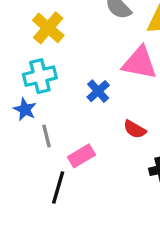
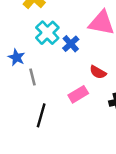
cyan cross: (40, 76) -> (47, 33), moved, turned -30
pink rectangle: (81, 156) -> (78, 94), moved

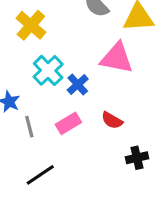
pink rectangle: (78, 94) -> (68, 123), moved
black line: (41, 115) -> (40, 175), turned 40

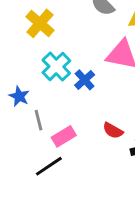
red semicircle: (112, 120) -> (113, 131), moved
pink rectangle: (68, 123) -> (64, 136), moved

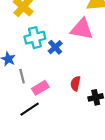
cyan cross: (56, 67) -> (35, 38), turned 30
red semicircle: (113, 131) -> (75, 84), turned 72

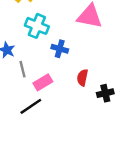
cyan cross: (35, 38) -> (37, 26), turned 36
blue cross: (55, 47) -> (60, 49), moved, turned -32

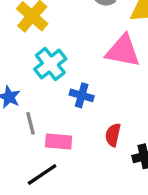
cyan cross: (37, 26) -> (50, 64), turned 30
pink rectangle: (43, 82) -> (59, 142), turned 36

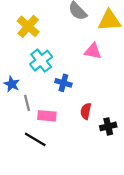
pink triangle: (123, 51) -> (93, 51), size x0.7
black line: (42, 174) -> (35, 139), turned 65

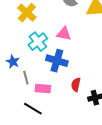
pink triangle: (93, 51) -> (64, 34), moved
blue cross: (63, 83) -> (57, 61), size x1.5

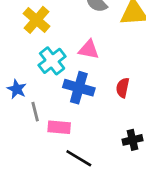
red semicircle: (76, 85) -> (123, 88), moved
black line: (33, 109) -> (79, 158), moved

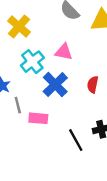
blue cross: (79, 88) -> (55, 85), turned 30
black line: (79, 158) -> (76, 140), moved, turned 30

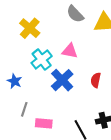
gray line: (18, 105) -> (24, 109), moved, turned 32
pink rectangle: (38, 118) -> (44, 123), moved

